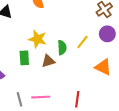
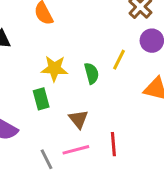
brown triangle: (48, 61) -> (78, 119), moved, turned -40
red line: (77, 99) -> (113, 144), moved

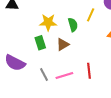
brown triangle: (78, 119) -> (63, 44), moved, turned 40
gray line: (46, 159) -> (44, 75), moved

